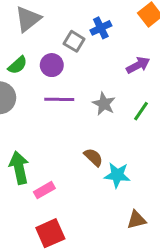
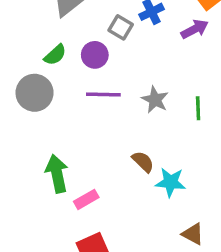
purple arrow: (138, 65) -> (195, 29), moved
green line: (141, 111) -> (198, 108), turned -36
brown triangle: (137, 220) -> (193, 234), turned 42

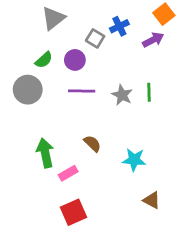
green line: (198, 108) -> (149, 92), moved
brown semicircle: (143, 162) -> (92, 144), moved

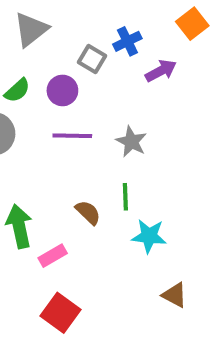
purple arrow: (153, 40) -> (161, 71), moved
green line: (149, 92) -> (125, 197), moved
red square: (74, 212) -> (61, 313), turned -30

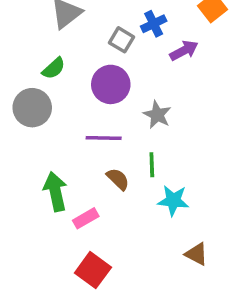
purple circle: (62, 90) -> (111, 84), moved, size x1.4
purple line: (72, 136) -> (104, 138), moved

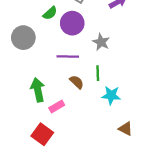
green semicircle: (54, 68) -> (50, 13), moved
red square: (93, 270) -> (42, 134), moved

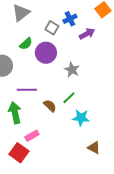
purple line: (68, 56) -> (27, 90), moved
green line: (98, 73) -> (69, 98), turned 48
pink rectangle: (57, 106) -> (32, 136), moved

